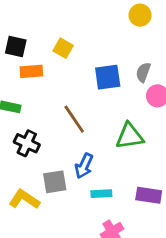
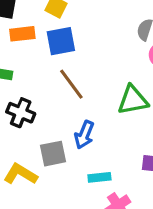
blue square: (108, 77) -> (61, 41), moved
cyan rectangle: (101, 194) -> (99, 177), moved

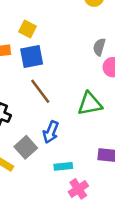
gray square: (53, 154) -> (26, 147), turned -30

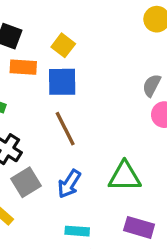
green triangle: (90, 104) -> (125, 176), moved
gray square: (26, 147) -> (26, 182), moved

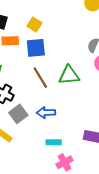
green triangle: (125, 176) -> (69, 75), moved
blue arrow: (69, 184) -> (46, 113), turned 60

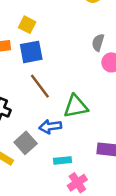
green triangle: (69, 75) -> (76, 106), moved
gray square: (18, 114) -> (26, 143), moved

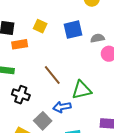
gray semicircle: (98, 43) -> (97, 38), turned 64
blue square: (31, 52) -> (73, 30), moved

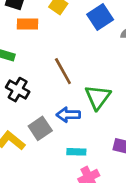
blue square: (73, 30) -> (100, 17), turned -30
green triangle: (82, 90) -> (98, 97), turned -50

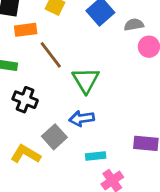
brown line: (63, 71) -> (51, 55), moved
green triangle: (98, 97) -> (86, 80), moved

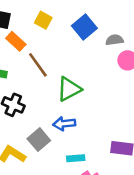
orange rectangle: (26, 30) -> (16, 41), turned 48
green triangle: (86, 80) -> (69, 89), turned 32

